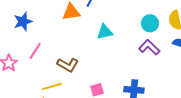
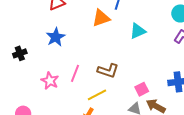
pink line: (35, 51) -> (75, 73), moved

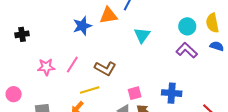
cyan triangle: (138, 31) -> (142, 35), turned -42
blue star: (56, 37) -> (82, 26), moved
pink star: (50, 81) -> (46, 67), turned 30

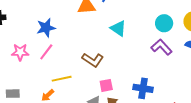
blue star: (82, 26) -> (46, 28), moved
cyan triangle: (142, 35) -> (118, 28), turned -36
brown L-shape: (105, 68) -> (93, 60), moved

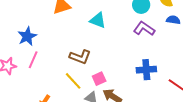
yellow line: (62, 79) -> (73, 81), moved, turned 72
blue cross: (143, 88) -> (146, 70), moved

